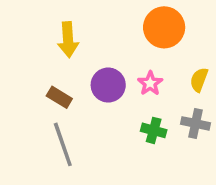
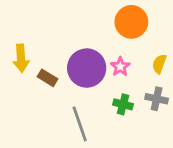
yellow arrow: (68, 40) -> (21, 58), moved
purple circle: (108, 85) -> (87, 68), size x1.4
gray line: (63, 144) -> (80, 124), moved

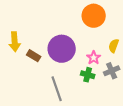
pink star: (120, 67) -> (94, 58), moved
gray cross: (157, 99) -> (112, 71), turned -35

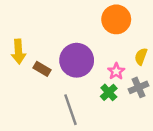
green cross: (88, 75) -> (109, 92), turned 32

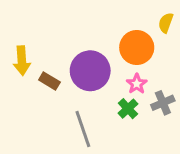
orange circle: (116, 19) -> (137, 48), moved
yellow semicircle: (141, 56) -> (166, 23), moved

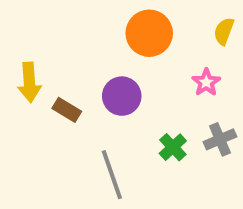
orange circle: (137, 48) -> (149, 33), moved
purple circle: (90, 71) -> (122, 96), size x0.7
pink star: (137, 84) -> (206, 82), moved

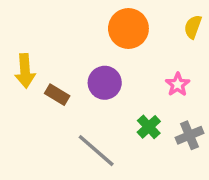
pink star: (206, 82) -> (178, 84), moved
gray cross: (220, 139) -> (189, 135), moved
gray line: (112, 175) -> (96, 151), turned -30

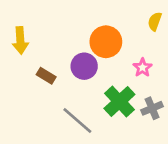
orange circle: (128, 28) -> (106, 42), moved
yellow arrow: (25, 71) -> (20, 40), moved
green cross: (149, 127) -> (119, 101), size x1.6

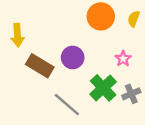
orange circle: (106, 42) -> (101, 16), moved
brown rectangle: (46, 76) -> (40, 66), size x1.6

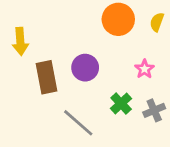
brown rectangle: (40, 66) -> (47, 77), turned 48
green cross: (103, 88) -> (121, 103), size x0.7

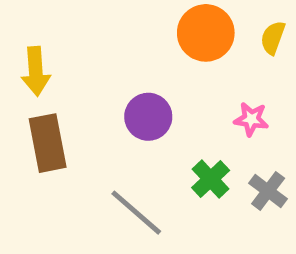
pink star: (144, 69) -> (251, 119), turned -30
brown rectangle: (47, 77) -> (48, 143), moved
gray cross: (154, 110) -> (268, 191), turned -30

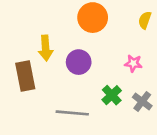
orange circle: (206, 33) -> (93, 18), moved
yellow arrow: (36, 71) -> (46, 48), moved
gray line: (136, 213) -> (72, 113), turned -36

